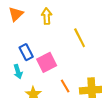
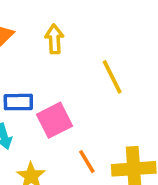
blue rectangle: (26, 52) -> (18, 102), turned -63

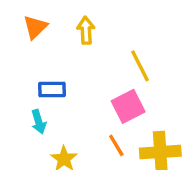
pink square: (54, 120) -> (128, 106), moved

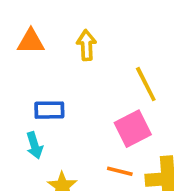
orange triangle: (35, 27) -> (31, 41), turned 44
orange line: (116, 145) -> (120, 171), turned -45

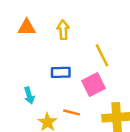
blue rectangle: (49, 110) -> (61, 72), moved
orange line: (120, 171) -> (72, 112), moved

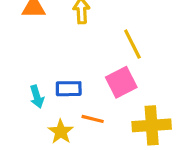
blue rectangle: (61, 72) -> (69, 89), moved

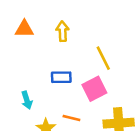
blue rectangle: (69, 89) -> (61, 77), moved

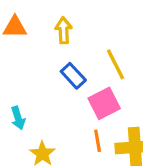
blue rectangle: (61, 77) -> (73, 76), moved, turned 48
orange line: (71, 118) -> (98, 141), moved, turned 66

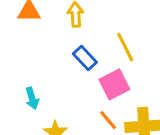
orange line: (98, 141) -> (108, 120), turned -30

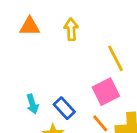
blue rectangle: (85, 58) -> (64, 108), moved

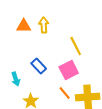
orange triangle: (30, 26) -> (24, 26), moved
blue rectangle: (64, 108) -> (39, 66), moved

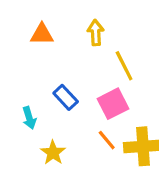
yellow arrow: (44, 25) -> (96, 33), moved

